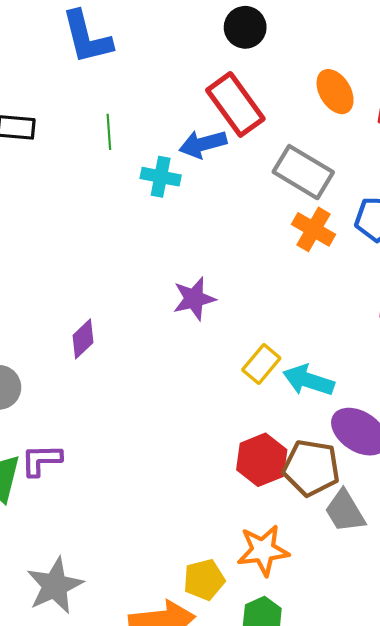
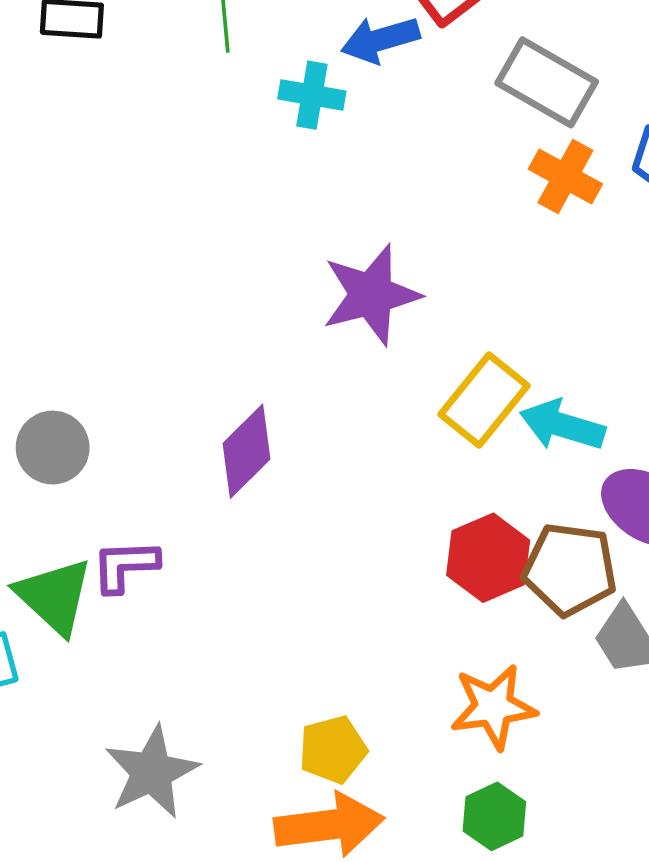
purple star: (194, 299) -> (371, 295), size x1.4
purple diamond: (83, 339) -> (246, 451), moved, size x1.4
yellow rectangle: (261, 364) -> (484, 400), size x1.4
yellow pentagon: (204, 580) -> (333, 749), moved

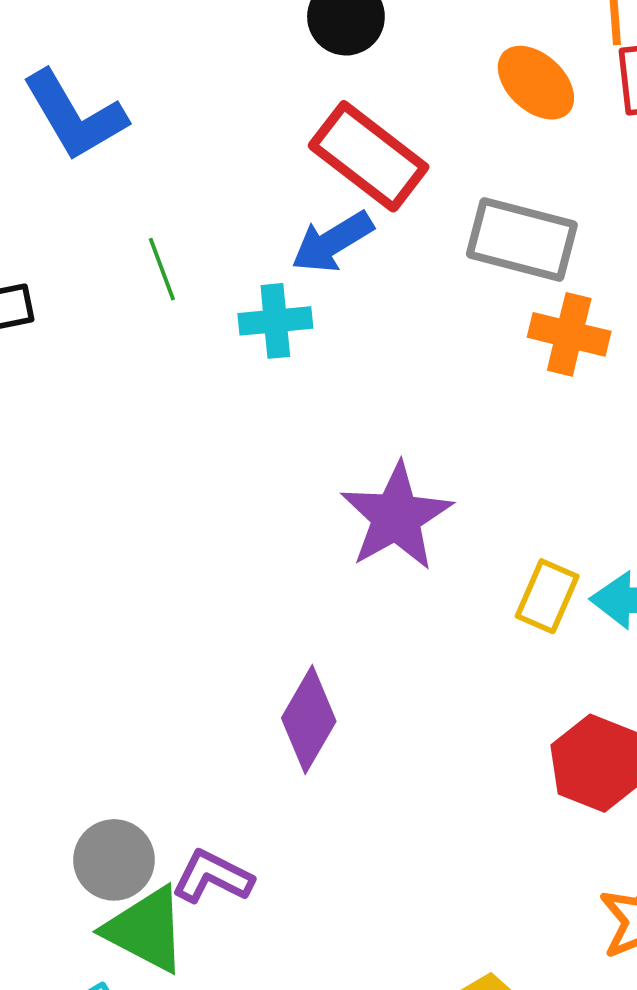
yellow rectangle: (484, 400) -> (547, 596), size x0.7
gray circle: (53, 448) -> (114, 860), moved
purple L-shape: (125, 566) -> (212, 877), turned 44

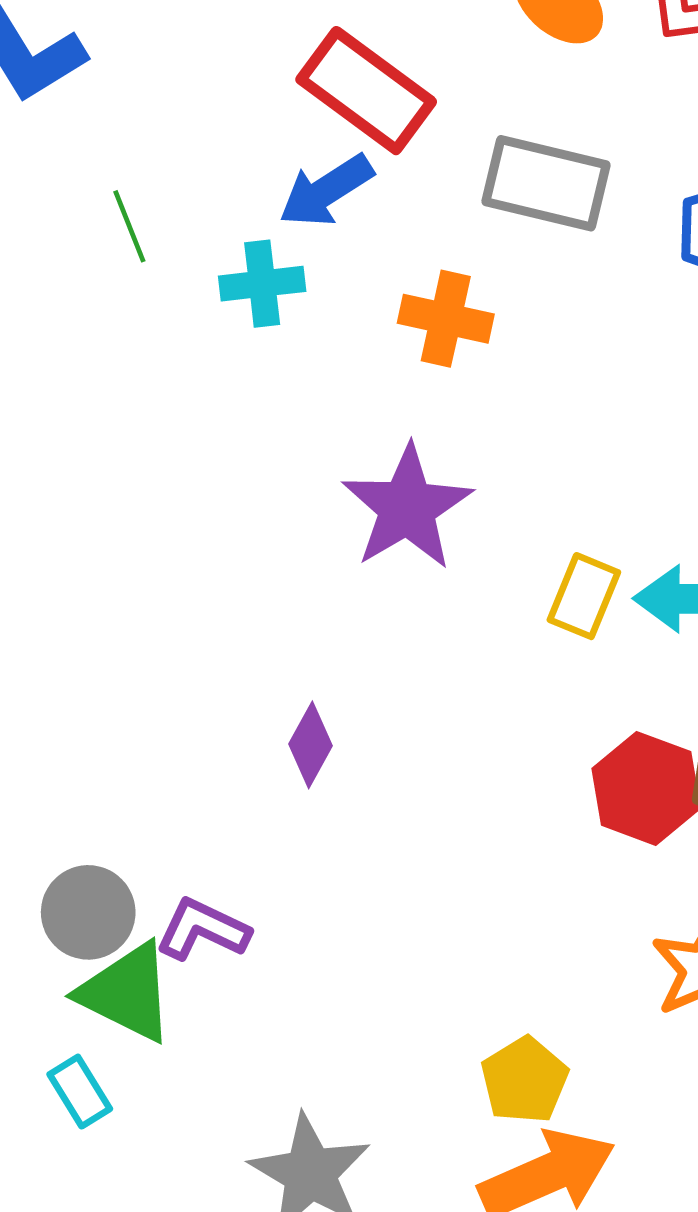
orange cross: (569, 334) -> (446, 319), moved
purple diamond: (309, 720) -> (311, 745), size x0.7

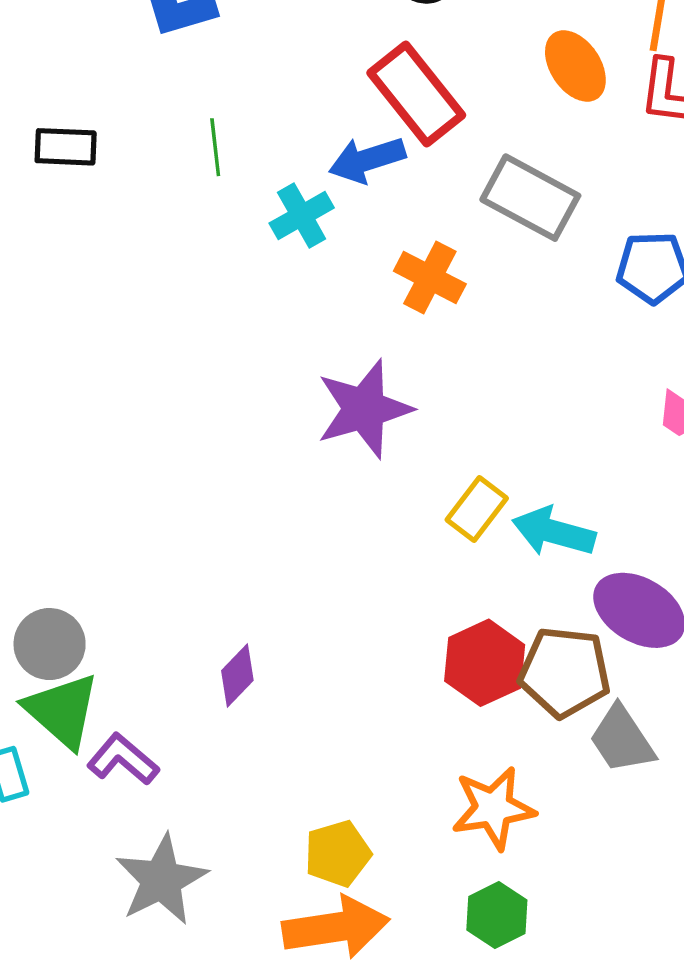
cyan cross: (262, 284) -> (302, 216), turned -38
purple diamond: (311, 745) -> (237, 676), moved
purple L-shape: (203, 929) -> (123, 759), moved

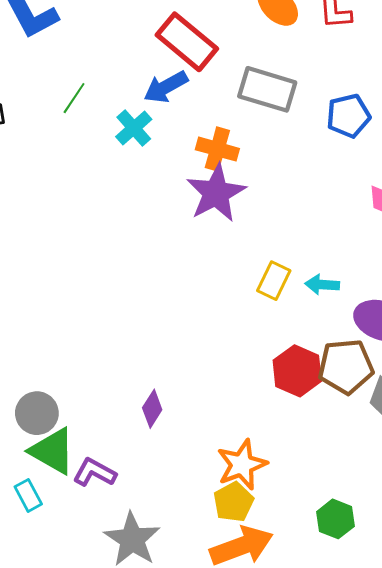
green line: (215, 147) -> (74, 98), turned 52
purple star: (364, 409) -> (216, 193), moved
cyan arrow: (554, 532) -> (322, 285), size x0.7
orange star: (493, 808) -> (242, 465), moved

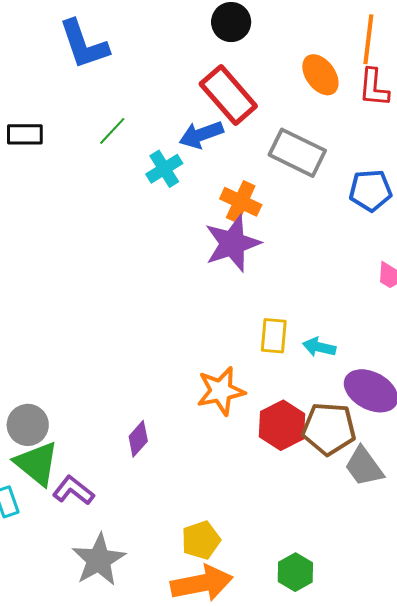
yellow rectangle: (274, 281) -> (274, 336), turned -30
orange star: (242, 465) -> (221, 391), moved

